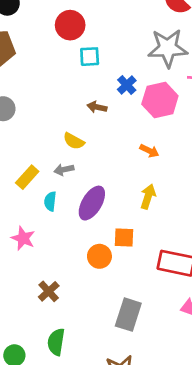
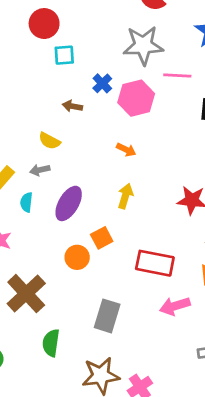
orange square: (124, 237) -> (102, 238), turned -30
brown cross: (49, 291) -> (26, 294), size x1.8
green semicircle: (56, 342) -> (51, 343), moved

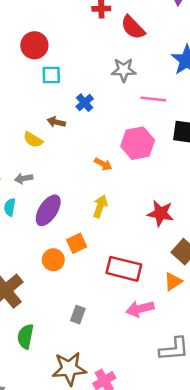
gray star: (143, 45) -> (124, 70), size x0.7
pink hexagon: (136, 98) -> (138, 143), moved
yellow semicircle: (49, 141) -> (33, 140), moved
gray rectangle: (107, 316) -> (78, 315), size x0.6

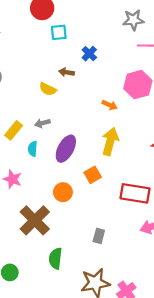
gray star: (124, 70) -> (133, 20), moved
yellow arrow: (100, 206) -> (110, 141), size x1.4
orange circle: (53, 260) -> (63, 192), moved

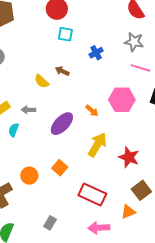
blue cross: (89, 54) -> (96, 53), moved
yellow arrow: (110, 141) -> (97, 145), moved
purple ellipse: (66, 149) -> (62, 124), moved
orange square: (93, 175) -> (60, 168), turned -35

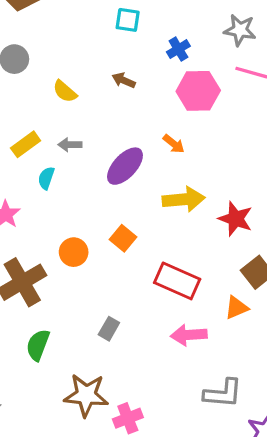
yellow semicircle: (42, 81) -> (65, 91), moved
pink hexagon: (122, 100) -> (198, 91), moved
yellow arrow: (97, 145) -> (184, 199), turned 55

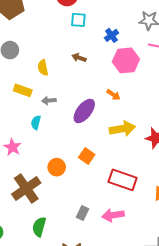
yellow semicircle: (65, 91) -> (43, 68), turned 42
yellow rectangle: (26, 144) -> (23, 90), moved, turned 60
pink arrow: (189, 335) -> (113, 215), moved

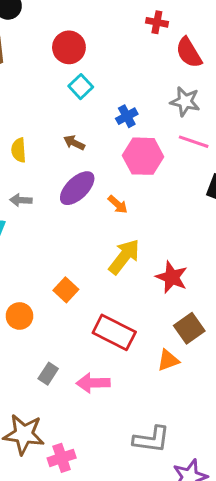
cyan square: (78, 20) -> (81, 87), turned 35
purple ellipse: (84, 111) -> (77, 188), moved
yellow arrow: (122, 129) -> (124, 257), turned -50
orange circle: (57, 167) -> (19, 316), moved

